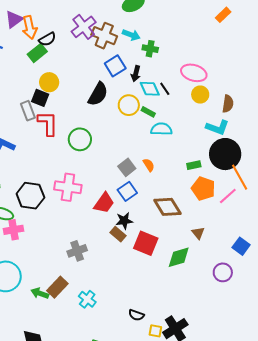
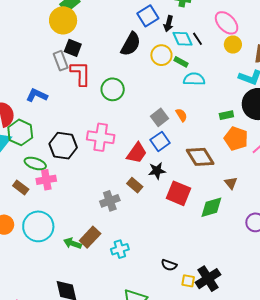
pink ellipse: (194, 73) -> (227, 23), turned 30
yellow circle: (49, 82) -> (63, 20), moved, size x1.4
brown rectangle: (118, 234) -> (135, 185), moved
cyan cross: (87, 299) -> (120, 249), turned 36

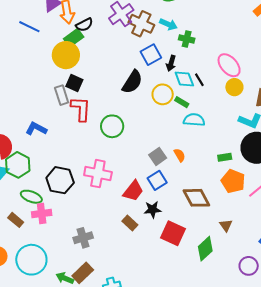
gray cross: (110, 201) -> (83, 238), moved
green diamond: (211, 207) -> (205, 249), turned -30

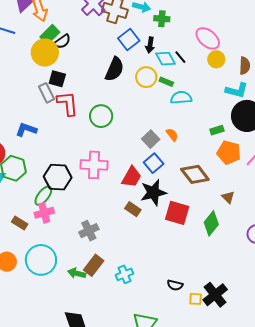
black semicircle: (84, 25) -> (62, 41), moved
green ellipse: (31, 197) -> (43, 196), moved, turned -65
black star: (153, 210) -> (153, 192), size x1.5

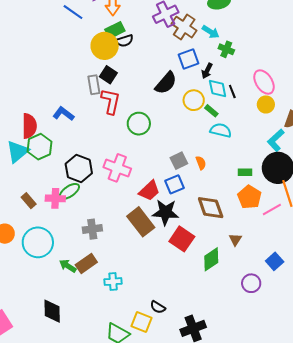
cyan L-shape: (237, 90) -> (276, 140), turned 105
green ellipse: (43, 196) -> (69, 191), moved
brown rectangle: (133, 209) -> (141, 222), size x1.8
yellow square: (196, 299) -> (142, 322), moved, size x1.5

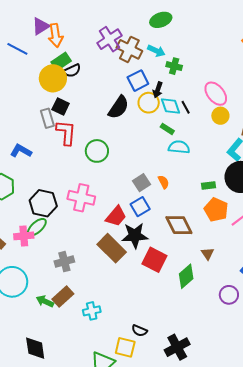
yellow circle: (194, 100) -> (149, 103), moved

